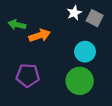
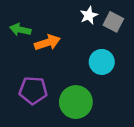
green circle: (80, 81) -> (76, 102), moved

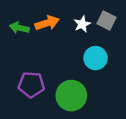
white star: (89, 15) -> (82, 24), moved
orange arrow: (47, 43) -> (47, 23), moved

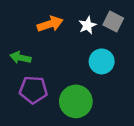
green arrow: (19, 28) -> (20, 58), moved

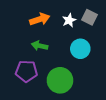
green arrow: (20, 58) -> (40, 46), moved

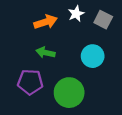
white star: (69, 20) -> (76, 14), moved

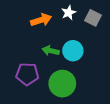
green arrow: (46, 53) -> (51, 51), moved
cyan circle: (93, 56) -> (73, 51), moved

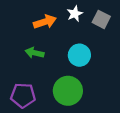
green arrow: (51, 51) -> (35, 53), moved
purple pentagon: (27, 74) -> (23, 95), moved

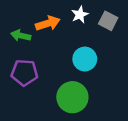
green arrow: (35, 53) -> (21, 36), moved
purple pentagon: (23, 95) -> (24, 73), moved

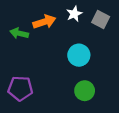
purple pentagon: (24, 73) -> (20, 88), moved
green circle: (72, 97) -> (85, 91), moved, size x0.7

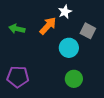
gray square: (101, 20) -> (88, 31), moved
orange arrow: (44, 22) -> (48, 26), moved, turned -30

